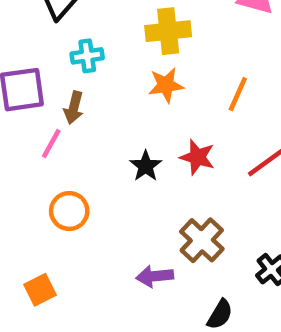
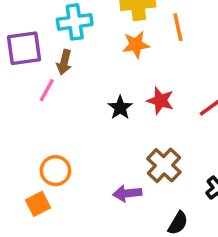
cyan cross: (87, 56) -> (75, 22), size x1.4
orange line: (238, 94) -> (178, 27), moved, turned -36
orange circle: (69, 211) -> (55, 171), moved

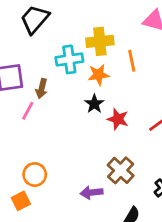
cyan cross: (75, 22) -> (69, 59), moved
black star: (120, 108) -> (94, 104), moved

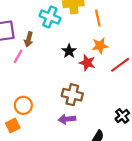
cyan cross: (69, 59) -> (50, 17), turned 30
orange star: (98, 75) -> (100, 46), moved
brown cross: (121, 170) -> (72, 95), moved, turned -30

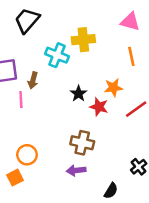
orange line: (98, 18) -> (131, 56), moved
pink line: (18, 56) -> (21, 100), turned -32

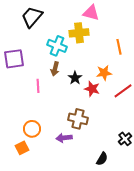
pink triangle: (130, 22) -> (91, 13), moved
brown arrow: (33, 80) -> (55, 69), moved
pink line: (21, 100) -> (38, 86), moved
purple arrow: (76, 170) -> (64, 138), moved

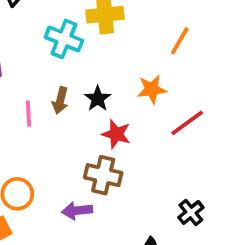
orange line: (119, 47) -> (180, 41), turned 42
brown arrow: (55, 69) -> (60, 100), moved
red star: (92, 89) -> (116, 134), moved

